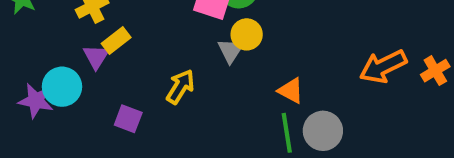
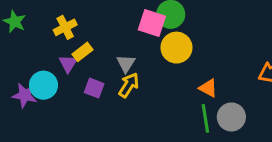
yellow circle: (247, 34) -> (176, 48), size x1.4
gray triangle: (231, 51) -> (126, 63), moved
purple square: (128, 119) -> (94, 88), moved

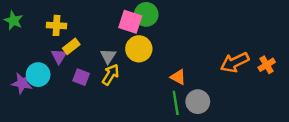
yellow cross: (65, 27) -> (57, 25), turned 30
yellow circle: (176, 48) -> (139, 49), moved

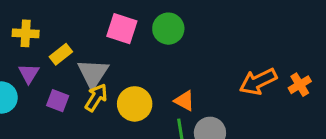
green circle: (146, 14) -> (168, 29), moved
yellow rectangle: (71, 46) -> (61, 54), moved
yellow circle: (139, 49) -> (135, 104), moved
gray triangle: (108, 56) -> (93, 73), size x1.5

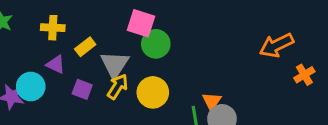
green circle: (168, 29) -> (156, 44), moved
purple triangle: (29, 73) -> (56, 64), turned -36
orange arrow: (258, 81) -> (276, 45), moved
orange triangle: (184, 101) -> (212, 101), moved, turned 36

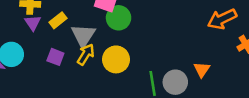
purple triangle: (56, 64) -> (33, 23), moved, turned 30
orange triangle: (212, 101) -> (202, 70), moved

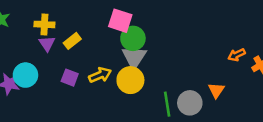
orange arrow: (222, 19) -> (237, 55), moved, size x0.6
gray triangle: (83, 35) -> (134, 57), moved
yellow arrow: (86, 54) -> (100, 75), turned 35

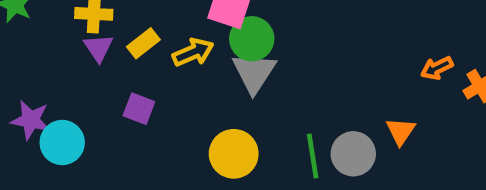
cyan circle: (25, 75) -> (62, 143), moved
yellow arrow: (100, 75) -> (193, 52), moved
yellow circle: (130, 80) -> (234, 154), moved

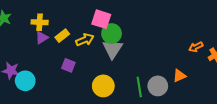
purple triangle: (98, 48) -> (42, 38), turned 32
purple square: (139, 109) -> (68, 65), moved
orange triangle: (401, 131) -> (179, 76), turned 32

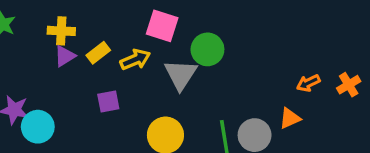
green circle: (112, 34) -> (207, 49), moved
orange arrow: (196, 47) -> (308, 83), moved
purple square: (68, 65) -> (108, 101), turned -32

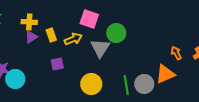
yellow rectangle: (98, 53) -> (51, 35), turned -72
orange arrow: (308, 83) -> (176, 53), turned 88
orange triangle: (290, 118) -> (165, 74), size x1.5

